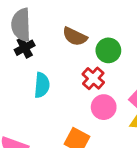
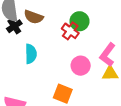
brown semicircle: (75, 37) -> (34, 17), moved
red cross: (93, 78) -> (70, 31), moved

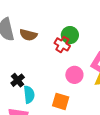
black cross: (14, 26) -> (18, 80), moved
cyan semicircle: (31, 54) -> (29, 95), moved

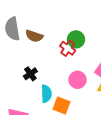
black cross: (18, 80) -> (30, 74), moved
cyan semicircle: (29, 95) -> (46, 94), moved

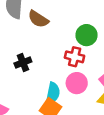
red cross: (68, 48) -> (75, 57), moved, turned -35
cyan semicircle: (46, 94) -> (53, 93), moved

